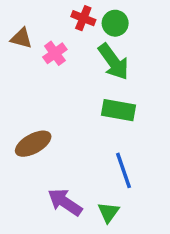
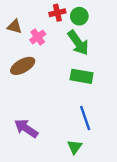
red cross: (83, 18) -> (57, 13), turned -35
brown ellipse: (33, 144) -> (23, 66), moved
purple arrow: (65, 202) -> (26, 128), moved

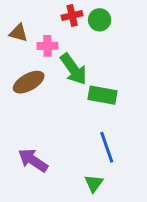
pink cross: (38, 37) -> (47, 46), turned 35
green arrow: (78, 43) -> (74, 69), moved

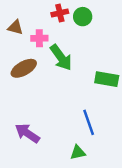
green rectangle: (102, 95) -> (107, 79), moved
green triangle: (94, 183) -> (78, 152), turned 42

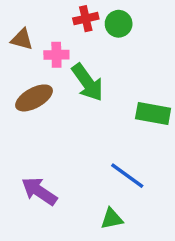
blue line: (89, 122) -> (127, 176), turned -35

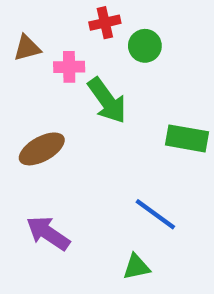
green circle: (119, 24) -> (145, 46), moved
brown triangle: (22, 39) -> (27, 48), turned -30
brown ellipse: (34, 98) -> (42, 149), moved

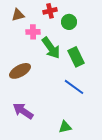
brown triangle: (27, 48) -> (18, 15), moved
green rectangle: (187, 138) -> (76, 57), moved, turned 54
blue line: (155, 214) -> (74, 87), moved

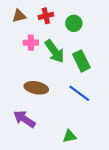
red cross: (50, 11) -> (46, 16), moved
pink cross: (33, 32) -> (31, 43), moved
brown ellipse: (20, 71) -> (36, 88), moved, turned 40

